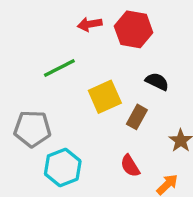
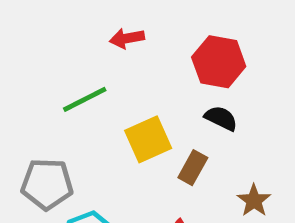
red hexagon: (134, 29) -> (219, 62), moved

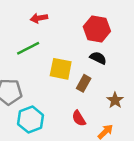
red arrow: (127, 38) -> (39, 18), moved
yellow square: (148, 139) -> (61, 69), turned 35

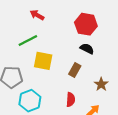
red arrow: (39, 18) -> (37, 15), turned 40
yellow square: (61, 69) -> (43, 61), moved
red semicircle: (79, 118) -> (71, 100), turned -144

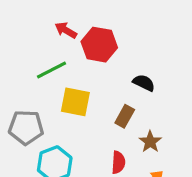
red hexagon: (86, 24) -> (99, 45), moved
brown star: (101, 84) -> (150, 142), moved

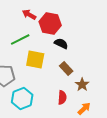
black semicircle: (144, 83) -> (61, 44), moved
brown rectangle: (125, 116) -> (66, 69), turned -72

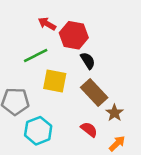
black semicircle: (61, 44) -> (88, 61), turned 32
brown rectangle: (66, 69) -> (94, 92), size x1.5
red semicircle: (62, 98) -> (89, 129), turned -56

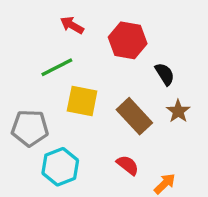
red hexagon: (74, 35) -> (128, 40), moved
black semicircle: (88, 61) -> (165, 74), moved
brown star: (115, 113) -> (178, 111), moved

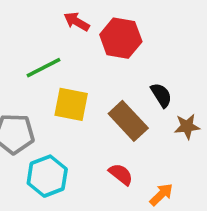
red arrow: (72, 25) -> (77, 22), moved
black semicircle: (165, 74) -> (161, 95), moved
brown star: (178, 111) -> (187, 126), moved, turned 30

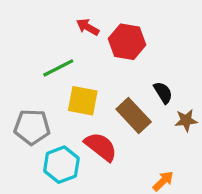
red semicircle: (121, 174) -> (101, 147), moved, size x1.5

